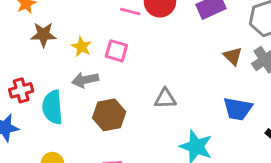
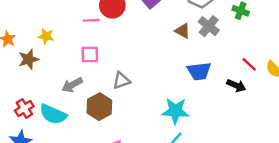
yellow star: (82, 47) -> (46, 36), moved
gray triangle: (165, 99) -> (121, 81), moved
cyan semicircle: (53, 107) -> (53, 114), turned -44

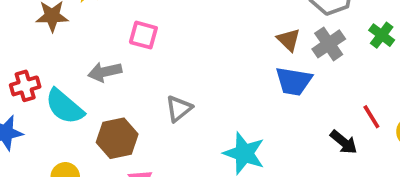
blue trapezoid: (199, 71) -> (294, 81), moved
gray triangle: (121, 81) -> (179, 109), moved, turned -36
brown hexagon: (99, 107) -> (117, 138), moved

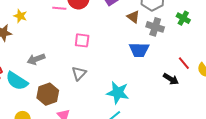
pink square: (143, 35) -> (82, 40), moved
brown triangle: (289, 40) -> (133, 17), moved
gray cross: (329, 44) -> (155, 27), turned -30

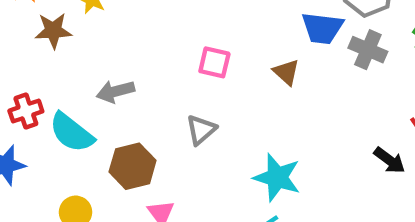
brown triangle: (133, 17) -> (286, 72), moved
blue trapezoid: (139, 50) -> (322, 28), moved

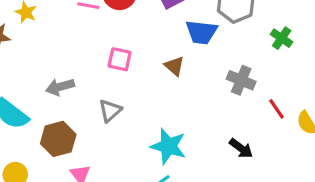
gray cross: (368, 50) -> (241, 80), moved
gray arrow: (115, 91) -> (60, 87), moved
black arrow: (389, 160) -> (241, 148), moved

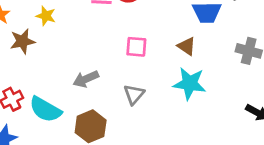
cyan star: (168, 146) -> (190, 83), moved

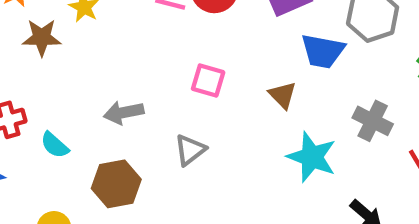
cyan star: (190, 83) -> (312, 157), moved
cyan semicircle: (45, 109) -> (55, 145), size x0.6

